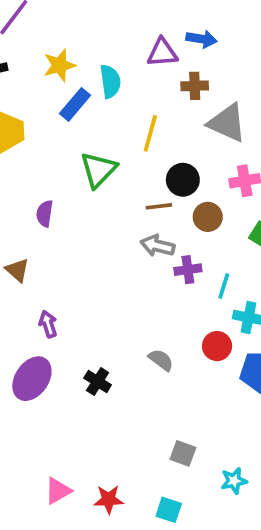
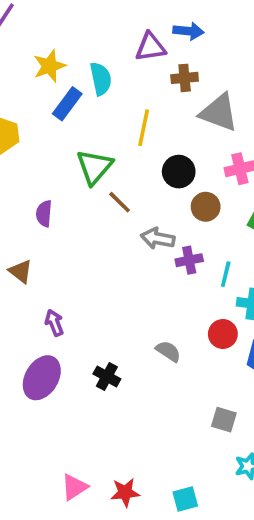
brown line: (159, 206) -> (120, 202), moved, turned 55
gray square: (183, 453) -> (224, 420), moved
cyan square: (169, 510) -> (185, 499), turned -30

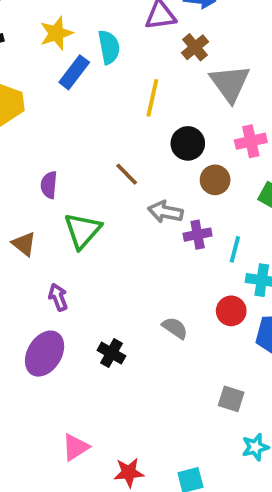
brown cross: (185, 78) -> (195, 47), turned -35
gray triangle: (219, 113) -> (230, 83), turned 33
green triangle: (94, 167) -> (82, 231), moved
pink triangle: (74, 487) -> (75, 447), moved

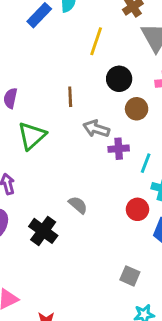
brown line: (127, 174) -> (70, 97), turned 36
gray semicircle: (175, 328) -> (78, 205), moved
black cross: (111, 353) -> (43, 231), size x1.4

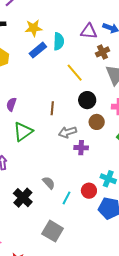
yellow line: (96, 41) -> (75, 73), turned -66
gray arrow: (96, 129) -> (67, 132), turned -42
cyan line: (146, 163) -> (66, 198), moved
gray square: (130, 276) -> (53, 231), moved, size x1.5

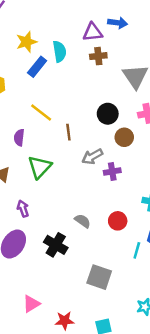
brown cross: (103, 52) -> (98, 56), moved, turned 32
yellow line: (75, 73) -> (41, 113), moved
red circle: (89, 191) -> (118, 221), moved
cyan line: (66, 198) -> (137, 250), moved

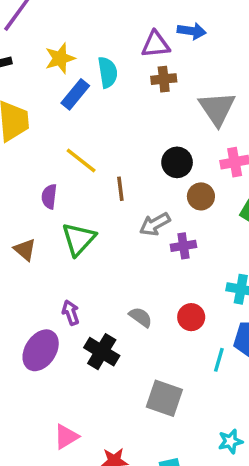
purple arrow: (23, 209) -> (71, 313), moved

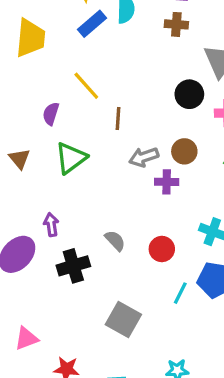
black circle: (177, 162) -> (189, 94), moved
brown circle: (201, 196) -> (184, 151), moved
black cross: (102, 352) -> (73, 266), turned 32

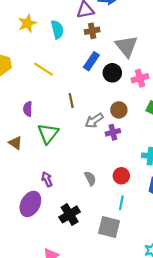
blue rectangle: (92, 24) -> (91, 61), moved
yellow line: (86, 86) -> (44, 69), moved
gray semicircle: (115, 241) -> (90, 178), turned 32
black cross: (73, 266) -> (70, 214), moved
cyan line: (180, 293) -> (121, 203), moved

